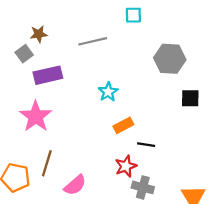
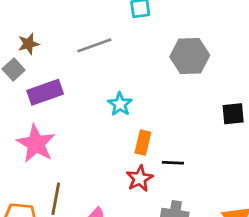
black square: (190, 98) -> (233, 114), moved
orange rectangle: (123, 125) -> (143, 143), turned -42
red star: (126, 166) -> (140, 178), moved

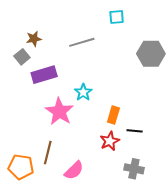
cyan star: (120, 104) -> (83, 92), moved
pink star: (36, 144) -> (59, 111), moved

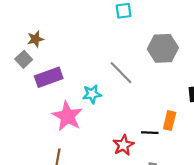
gray line: (82, 42) -> (121, 73), moved, turned 65
cyan star: (83, 92) -> (92, 94), turned 30
orange rectangle: (113, 115) -> (170, 121), moved

